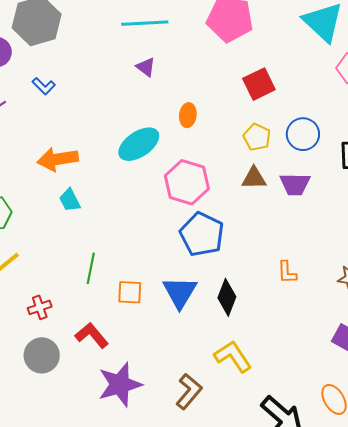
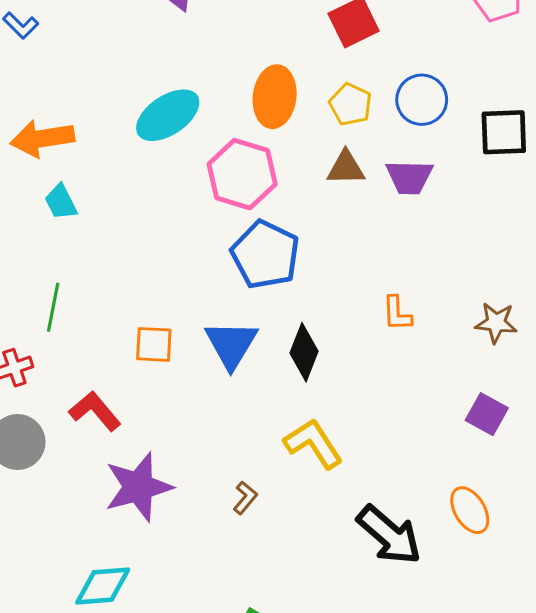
orange ellipse: (188, 115) -> (275, 97), moved, size x1.6
green line: (91, 268) -> (53, 307), moved
brown L-shape: (189, 391) -> (245, 498), size x0.6

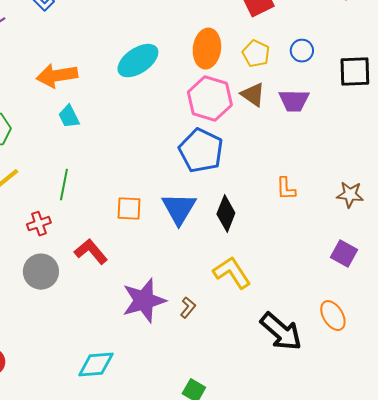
blue circle: (422, 100) -> (302, 51), size x0.7
brown triangle: (346, 168) -> (253, 95), turned 36
pink hexagon: (242, 174) -> (210, 99), moved
purple star: (138, 487) -> (144, 301), moved

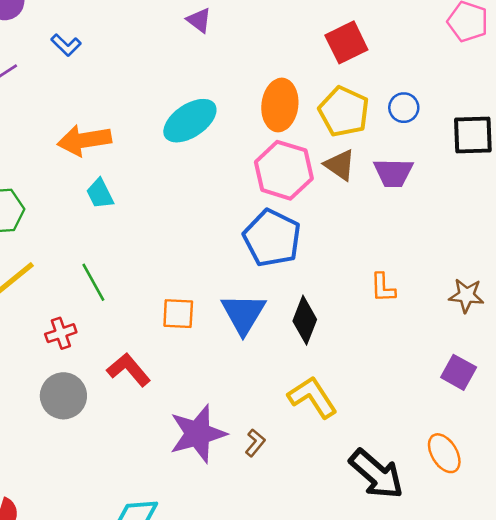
yellow pentagon: (256, 54) -> (344, 112), size x1.4
green line: (64, 185) -> (93, 282), turned -40

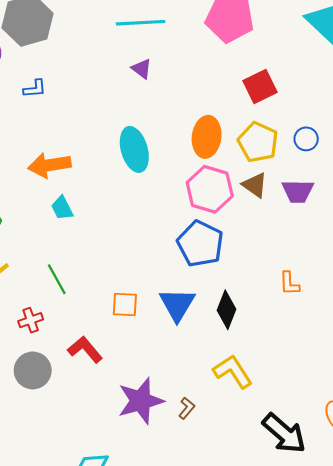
blue L-shape: (66, 45) -> (35, 89), turned -50
cyan ellipse: (190, 121) -> (134, 149), turned -72

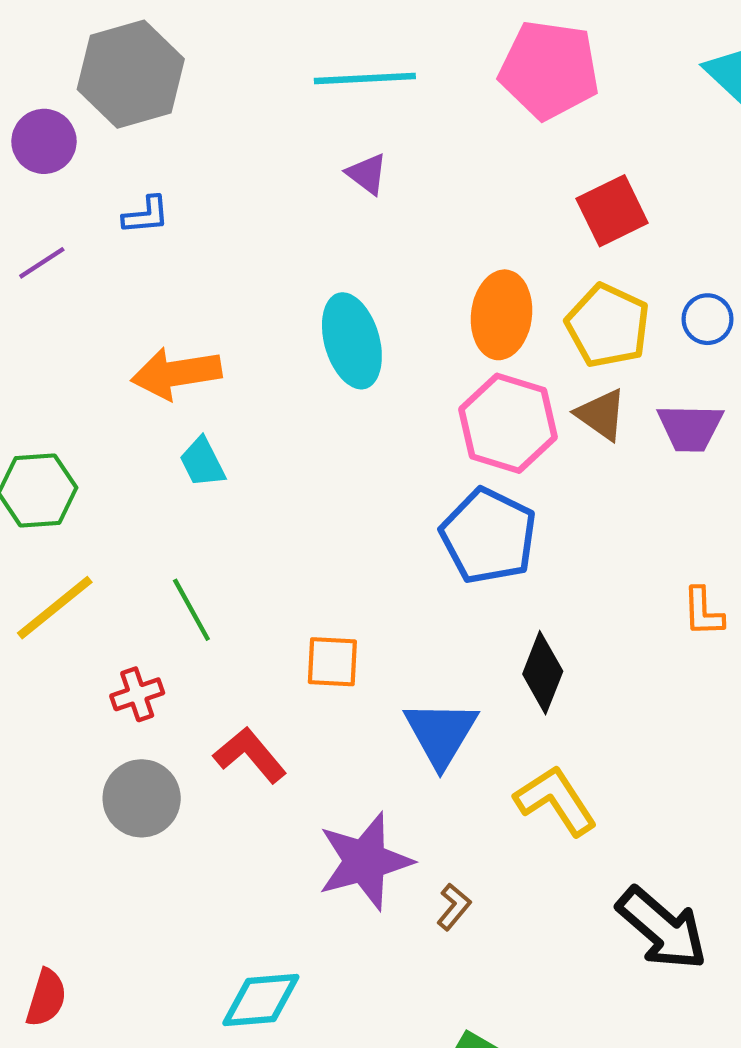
orange L-shape: (289, 284) -> (703, 612), moved
blue triangle: (177, 304) -> (441, 733), moved
brown L-shape: (187, 408) -> (454, 907), moved

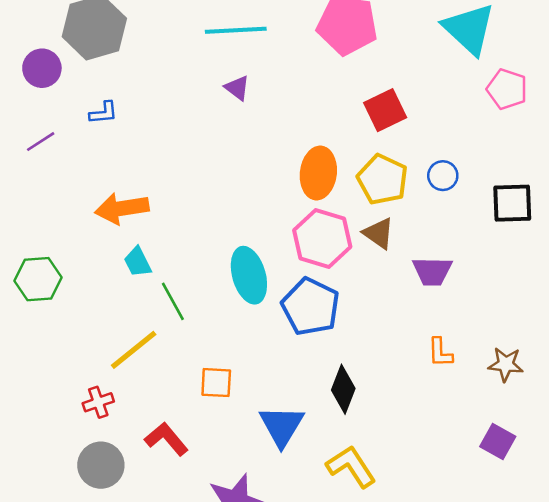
cyan ellipse: (352, 341) -> (249, 275), moved
purple trapezoid: (690, 428) -> (432, 271), moved
yellow line: (55, 608) -> (134, 350), moved
green line: (191, 610) -> (173, 301), moved

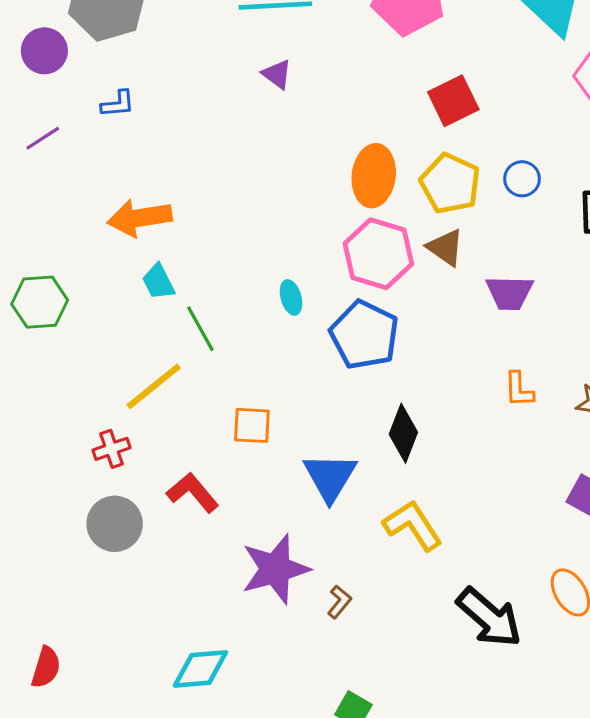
cyan ellipse: (249, 275) -> (291, 297), size x0.5

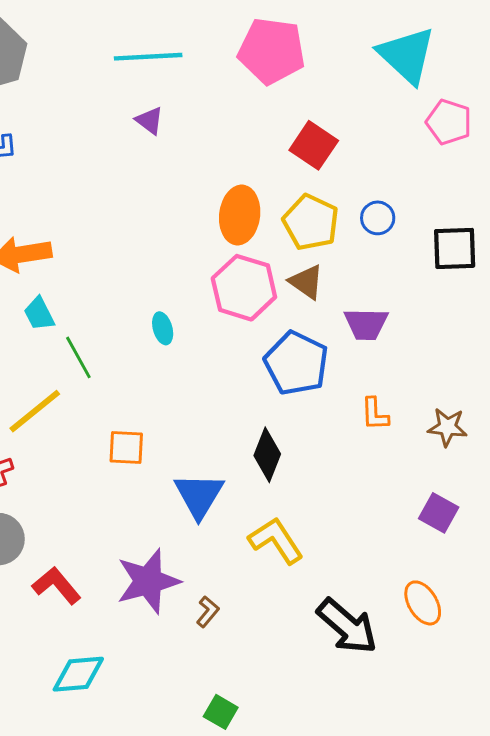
red square: (453, 101) -> (314, 145), turned -30
blue pentagon: (364, 335) -> (296, 363), moved
red L-shape: (193, 493) -> (57, 586), moved

